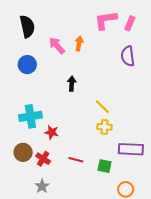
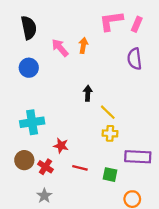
black arrow: (72, 84) -> (88, 93), moved
red star: (52, 132) -> (61, 146), moved

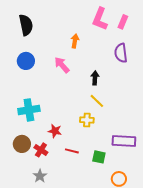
pink L-shape: (111, 21) -> (100, 19), turned -60
pink arrow: (60, 48) -> (62, 65), moved
black arrow: (88, 93) -> (95, 78), moved
yellow cross: (110, 133) -> (87, 120), moved

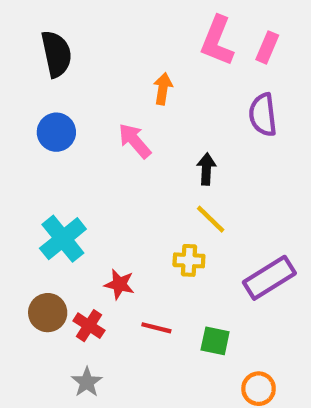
cyan cross: (29, 110) -> (63, 239), turned -30
purple rectangle: (124, 141) -> (269, 278), moved, turned -35

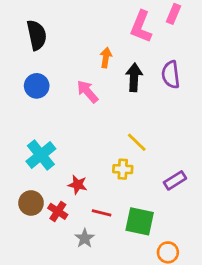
pink rectangle: (267, 47) -> (174, 14), moved
black arrow: (206, 169) -> (134, 77), moved, size x1.4
purple rectangle: (269, 278) -> (175, 180), size x0.7
green square: (215, 341) -> (140, 221), size x1.5
gray star: (87, 382) -> (85, 238), moved

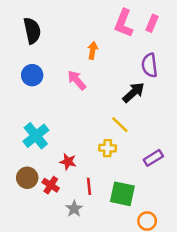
pink rectangle: (174, 14) -> (152, 23), moved
black arrow: (134, 77) -> (133, 92), moved, turned 45
red line: (102, 213) -> (89, 186), turned 70

